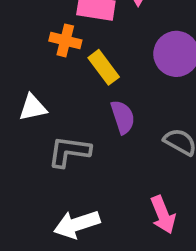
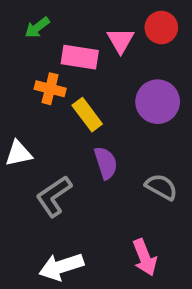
gray L-shape: (69, 152) -> (54, 196), turned -42

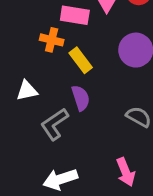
purple semicircle: (106, 163) -> (81, 98), moved

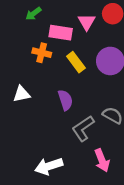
yellow rectangle: (81, 60) -> (76, 62), moved
gray L-shape: (54, 124) -> (83, 128), moved

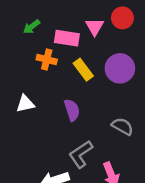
green arrow: (33, 14) -> (32, 27), moved
gray L-shape: (83, 128) -> (81, 154), moved

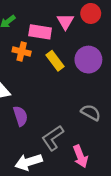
purple semicircle: (72, 110) -> (20, 116), moved

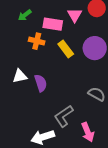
purple semicircle: (20, 116) -> (41, 83), moved

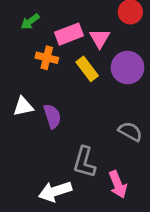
pink triangle: (75, 15) -> (100, 38), moved
pink rectangle: (53, 24) -> (69, 34), turned -30
gray L-shape: (64, 116) -> (84, 162), turned -40

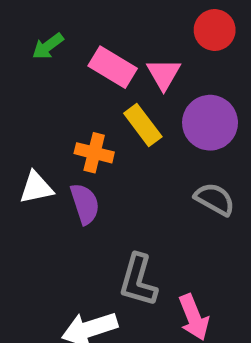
pink rectangle: (69, 34) -> (113, 67), turned 52
orange cross: (47, 58) -> (94, 153), moved
gray semicircle: (130, 132) -> (215, 199), moved

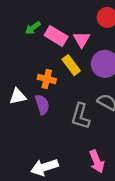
green arrow: (48, 46) -> (33, 28), moved
gray L-shape: (138, 280) -> (80, 116), moved

